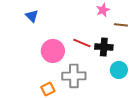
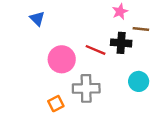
black cross: (104, 47) -> (121, 43), moved

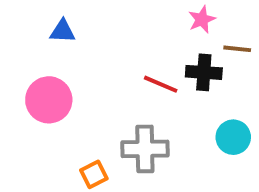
blue triangle: (37, 19) -> (63, 31), turned -42
pink circle: (62, 59) -> (49, 100), moved

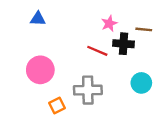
pink star: (202, 19) -> (109, 24), moved
pink circle: (49, 100) -> (40, 70), moved

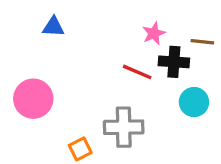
pink circle: (40, 70) -> (33, 99), moved
cyan circle: (141, 83) -> (194, 102), moved

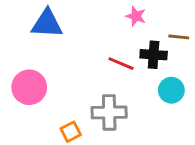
blue triangle: (53, 27) -> (47, 24), size x1.6
pink star: (154, 33) -> (136, 16), moved, turned -30

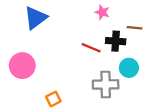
blue triangle: (47, 24) -> (36, 18), turned -40
gray cross: (109, 112) -> (106, 84), moved

